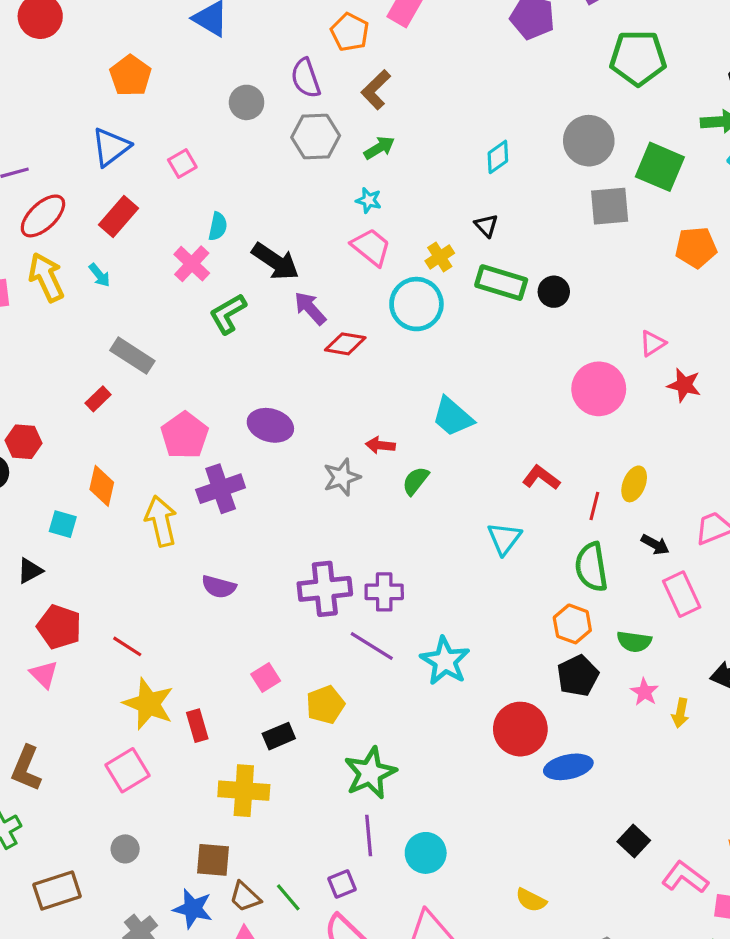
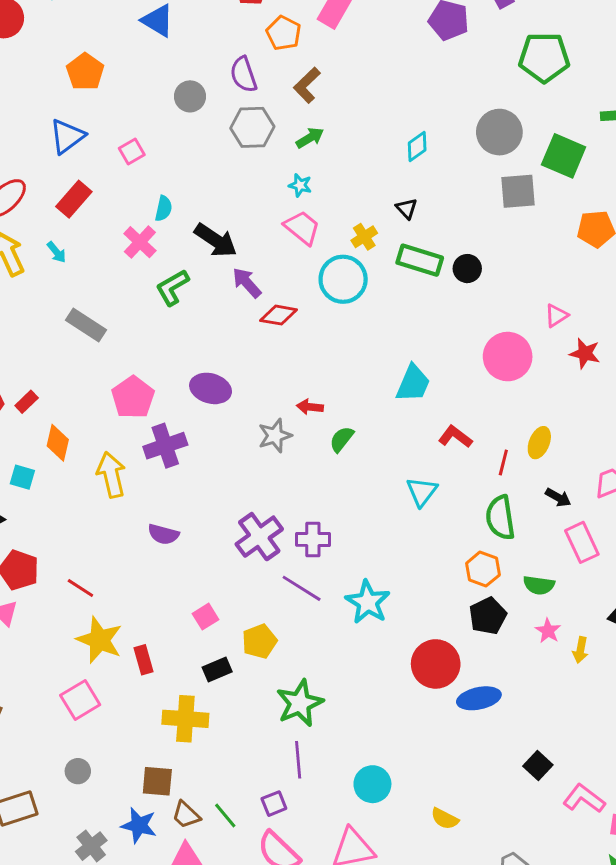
red rectangle: (98, 399) -> (27, 402), moved
cyan trapezoid: (453, 417) -> (413, 383), moved, turned -108
purple cross: (325, 589) -> (259, 537), turned -30
cyan circle: (426, 853) -> (372, 784), moved

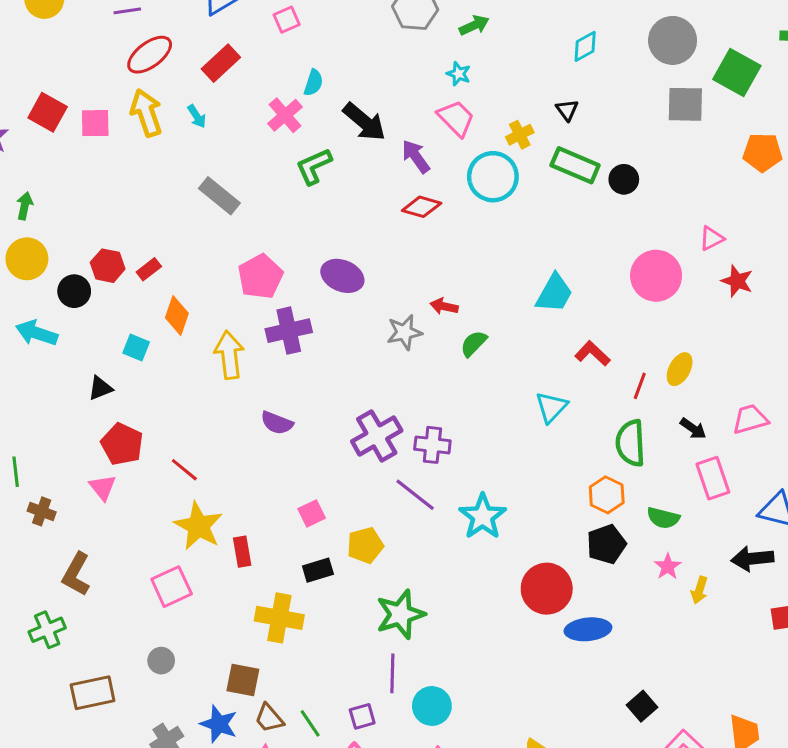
purple arrow: (247, 283) -> (416, 156), moved
cyan circle: (372, 784) -> (432, 706), moved

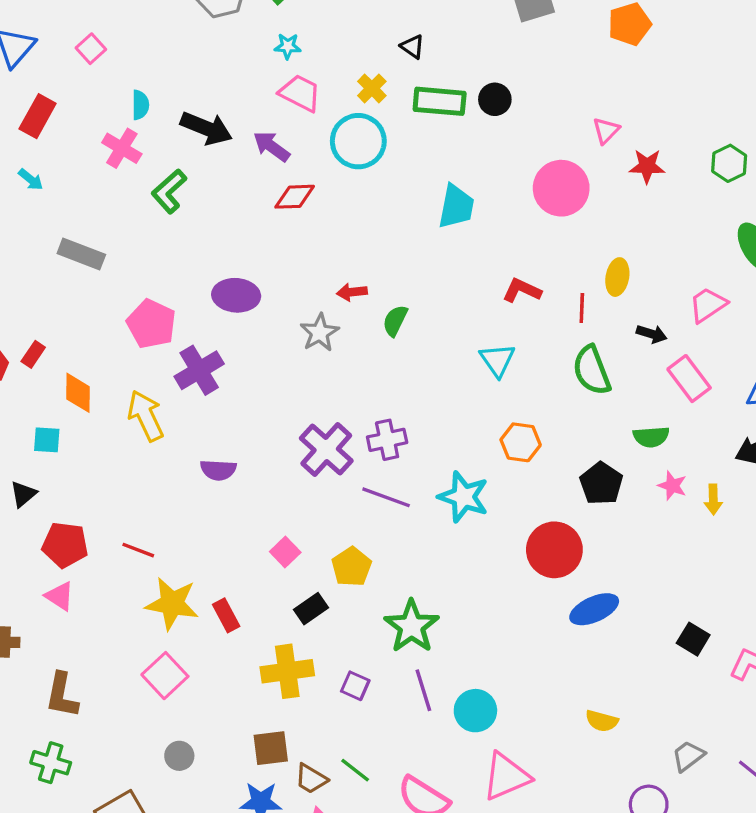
cyan trapezoid: (554, 293) -> (456, 207), moved
orange hexagon: (607, 495) -> (521, 442), moved
blue ellipse: (588, 629) -> (594, 609), moved
green cross: (47, 630) -> (51, 763), turned -32
purple square: (362, 716) -> (355, 686), moved, turned -32

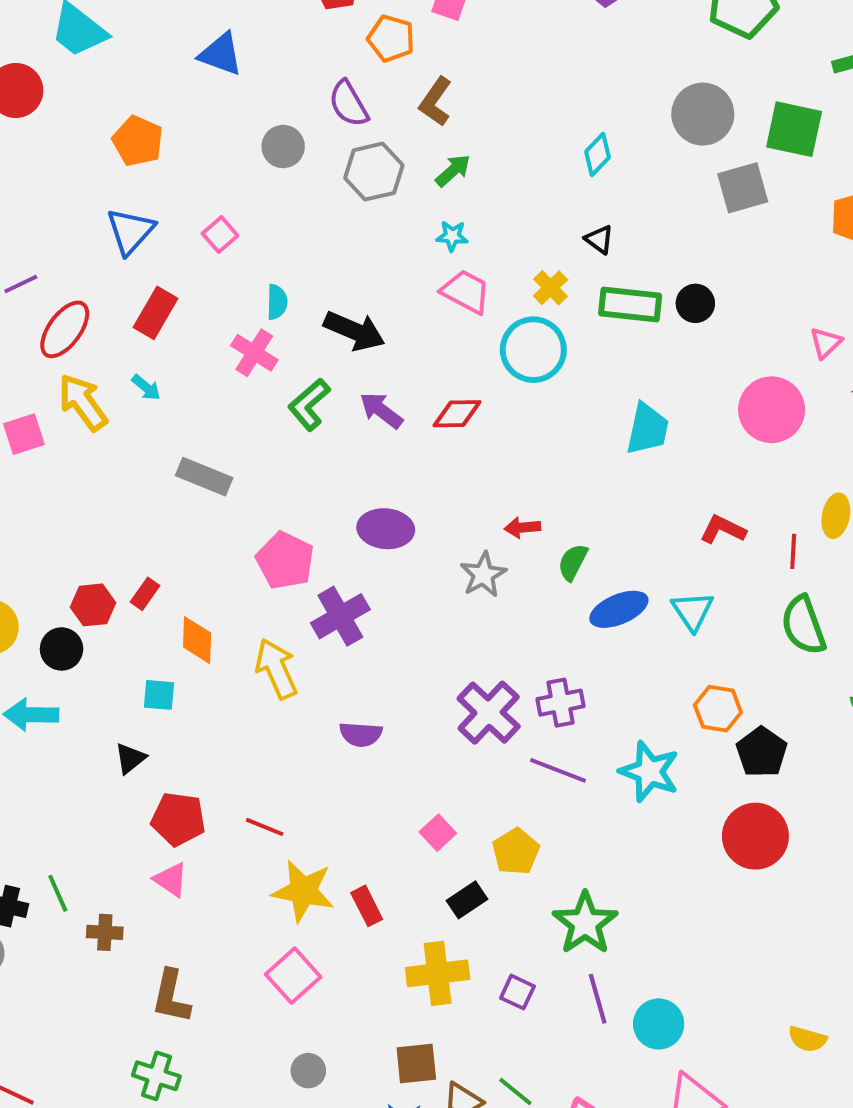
purple arrow: (272, 146) -> (381, 410), moved
black pentagon: (601, 483) -> (762, 752), moved
blue ellipse: (594, 609) -> (619, 609), moved

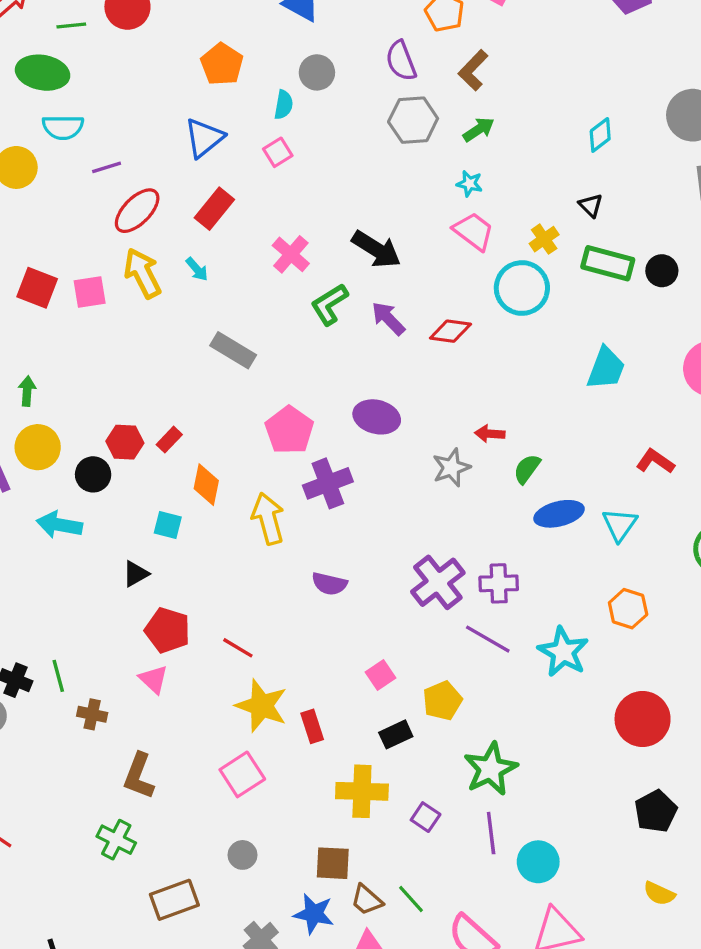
gray circle: (283, 147) -> (317, 72), moved
cyan semicircle: (277, 302) -> (284, 105), moved
black pentagon: (762, 752) -> (656, 811), moved

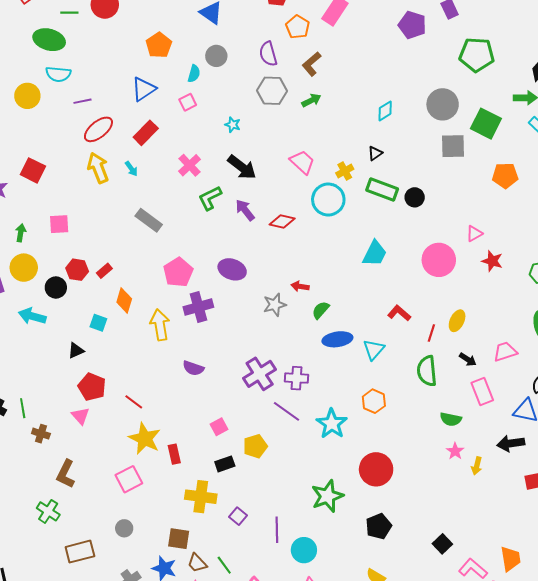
cyan star: (469, 184) -> (233, 125), moved
black triangle: (591, 205) -> (375, 153), turned 35
pink square: (90, 292) -> (59, 224), moved
green star: (490, 769) -> (327, 496), moved

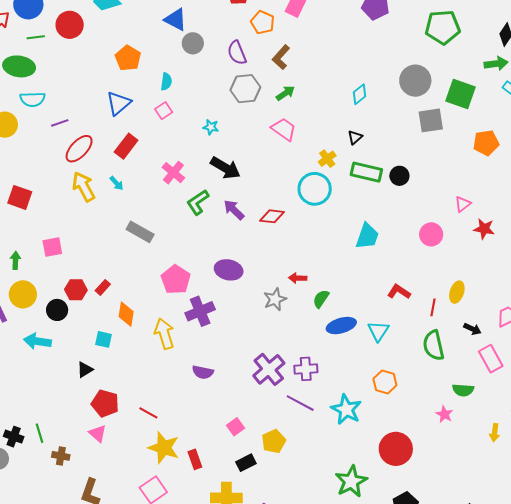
gray circle: (216, 56) -> (193, 43), moved
pink trapezoid: (302, 162) -> (284, 129), moved
pink circle: (439, 260) -> (431, 234), size x0.7
pink star: (455, 451) -> (444, 414), moved

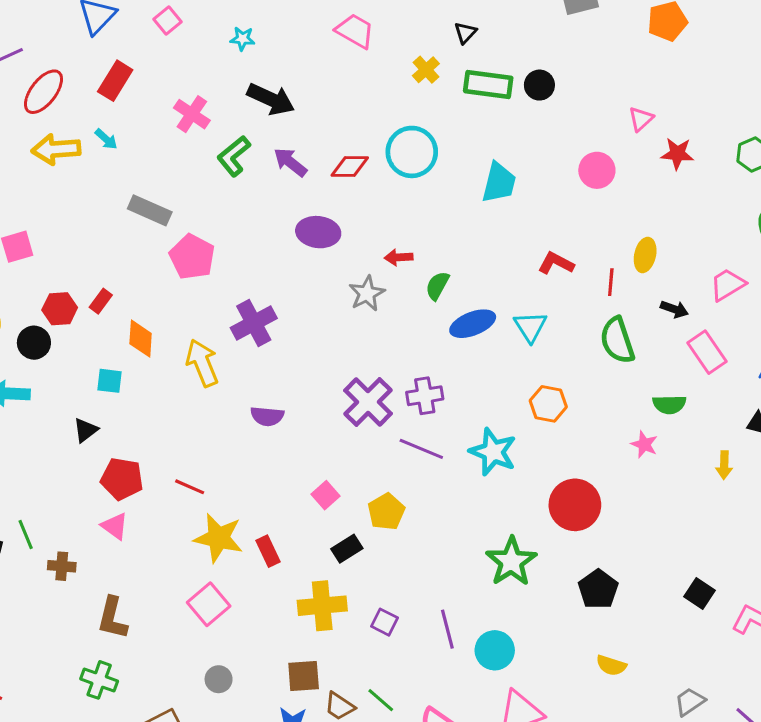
yellow arrow: (84, 187) -> (56, 149), turned -60
cyan circle: (315, 189) -> (412, 152), moved
purple ellipse: (229, 270) -> (318, 232), moved
pink pentagon: (176, 280) -> (192, 257), moved

